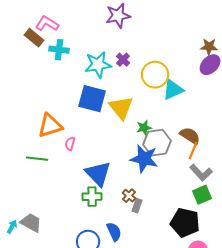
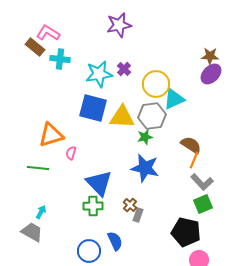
yellow triangle: (121, 108) -> (122, 117), turned -48
gray hexagon: (157, 143) -> (152, 116), moved
cyan arrow: (12, 227) -> (41, 212), moved

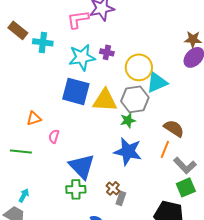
pink L-shape: (48, 33) -> (78, 19), moved, turned -40
purple cross: (124, 69) -> (107, 52), turned -32
orange triangle: (51, 135) -> (34, 118), size x0.6
orange line: (194, 160) -> (165, 149), moved

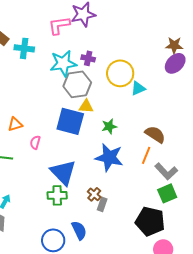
cyan triangle: (157, 82) -> (138, 88), size x0.7
blue square: (76, 91) -> (70, 121), moved
gray hexagon: (135, 99) -> (77, 84), moved
yellow triangle: (105, 100) -> (86, 106), size x0.6

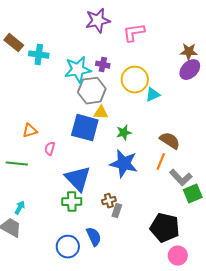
pink L-shape: (59, 25) -> (134, 33), moved
green square: (167, 193) -> (193, 194), moved
brown cross: (94, 194) -> (109, 201), turned 32

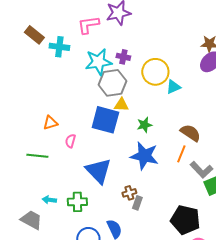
pink L-shape: (134, 33) -> (88, 25), moved
green cross: (72, 202) -> (77, 202), moved
cyan arrow: (20, 208) -> (49, 200), moved, turned -112

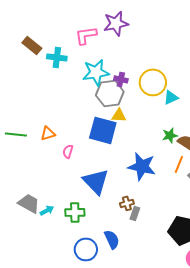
purple cross: (123, 57) -> (121, 79), moved
green star: (144, 125) -> (170, 135), moved
green line: (37, 156) -> (16, 134), moved
cyan arrow: (49, 200) -> (47, 210), turned 144
gray trapezoid: (31, 220) -> (29, 203), moved

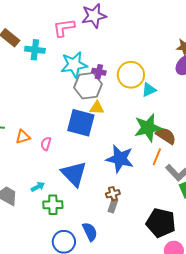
orange triangle: (48, 133) -> (23, 137), moved
green star: (170, 135) -> (148, 128), size x1.8
brown cross: (127, 203) -> (113, 194), moved
cyan arrow: (47, 210) -> (38, 187), moved

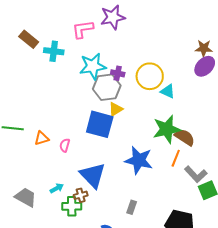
cyan triangle: (149, 90) -> (168, 91), turned 49
yellow triangle: (97, 108) -> (116, 109), turned -35
brown cross: (113, 194) -> (81, 195), moved

